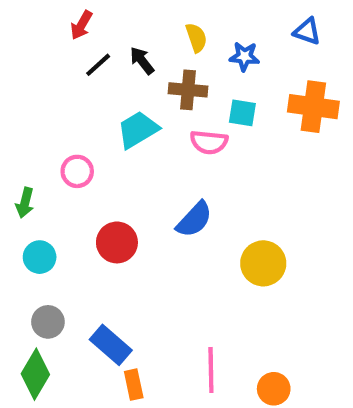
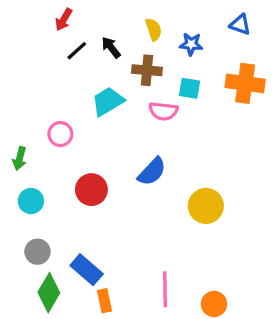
green diamond: (35, 374) -> (49, 293), moved

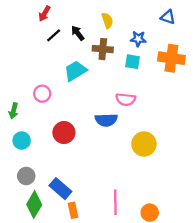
blue star: (191, 44) -> (138, 39), moved
pink semicircle: (163, 111) -> (126, 99), moved
blue semicircle: (152, 172) -> (106, 120), turned 45

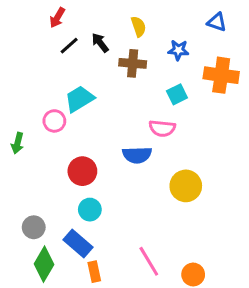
cyan square: (133, 62) -> (177, 94), moved, turned -35
cyan trapezoid: (75, 71) -> (79, 99), moved
cyan circle: (22, 141) -> (90, 210), moved
pink line: (115, 202) -> (149, 261), turned -30

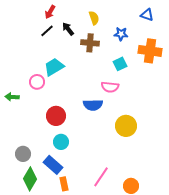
red arrow: (57, 18) -> (50, 12), moved
green arrow: (17, 143) -> (12, 97), turned 80
pink line: (149, 261) -> (101, 177), turned 65

